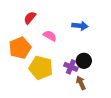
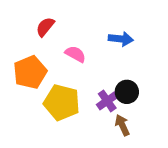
purple cross: (71, 67) -> (107, 101), turned 32

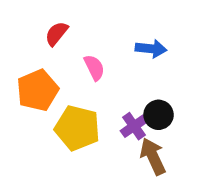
pink semicircle: (75, 54) -> (94, 68), turned 35
brown arrow: (122, 125) -> (153, 156), size x1.4

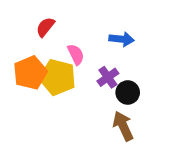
purple cross: (134, 126) -> (108, 77), moved
yellow pentagon: (77, 128) -> (58, 77), moved

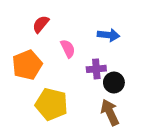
yellow pentagon: (58, 77) -> (52, 104), moved
purple cross: (108, 77) -> (96, 69), turned 30

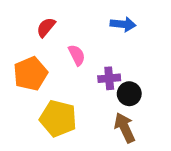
blue arrow: (108, 35) -> (123, 24), moved

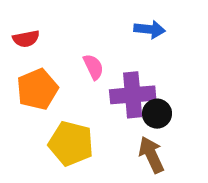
red semicircle: (46, 27) -> (26, 39), moved, turned -140
purple cross: (109, 78) -> (133, 95), size x1.6

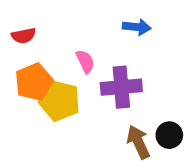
black circle: (157, 114) -> (169, 135), moved
yellow pentagon: (71, 143) -> (60, 101), moved

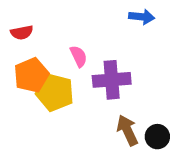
blue arrow: (137, 27) -> (142, 17), moved
black circle: (169, 135) -> (157, 137), moved

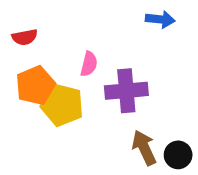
pink semicircle: (79, 56) -> (89, 64), turned 40

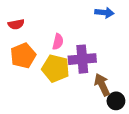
yellow pentagon: (62, 105) -> (56, 68), moved
brown arrow: (144, 148) -> (102, 85), moved

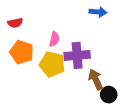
orange pentagon: (23, 56) -> (22, 52), turned -30

